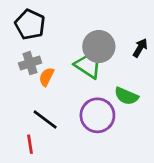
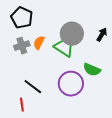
orange semicircle: (47, 77) -> (39, 43), moved

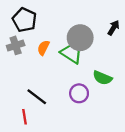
black arrow: (102, 35) -> (114, 28), moved
gray cross: (22, 46) -> (16, 45), moved
purple circle: (71, 84) -> (79, 93), size x0.7

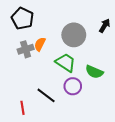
gray cross: (16, 45) -> (26, 49), moved
green trapezoid: (71, 53) -> (66, 63), moved
black line: (37, 97) -> (46, 95), moved

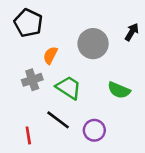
gray cross: (26, 49) -> (32, 80), moved
green trapezoid: (66, 63) -> (68, 88), moved
purple circle: (73, 86) -> (94, 130), moved

